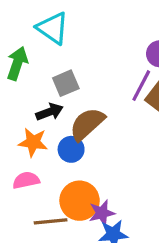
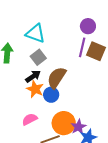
cyan triangle: (53, 28) -> (35, 33), moved
orange star: (33, 142) -> (35, 89), moved, turned 30

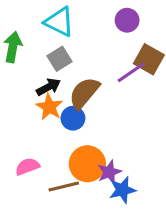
purple circle: (88, 26) -> (127, 20), moved
purple line: (82, 47) -> (131, 72), moved, turned 36
pink semicircle: (30, 119) -> (27, 166), moved

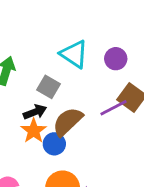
cyan triangle: (59, 22) -> (74, 54), moved
gray square: (59, 59) -> (48, 87), turned -35

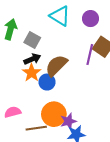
gray square: (48, 87) -> (32, 40), moved
purple line: (113, 108) -> (90, 55), turned -48

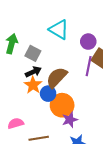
purple circle: (90, 19) -> (88, 42), moved
orange circle: (54, 114) -> (62, 105), moved
purple star: (68, 121) -> (70, 120), moved

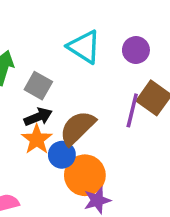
purple circle: (88, 42) -> (136, 50), moved

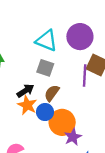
purple circle: (136, 50) -> (80, 37), size x1.5
gray square: (38, 86) -> (45, 68), moved
brown semicircle: (77, 128) -> (52, 93), size x0.7

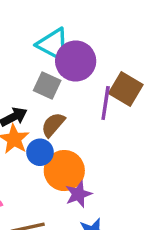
purple circle: (80, 37) -> (76, 61), moved

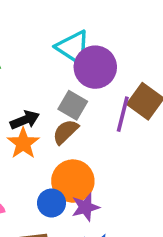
gray square: (47, 85) -> (73, 105), moved
blue circle: (40, 152) -> (51, 203), moved

